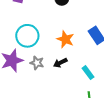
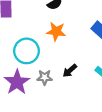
orange star: (65, 39) -> (56, 31), moved

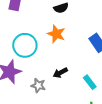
gray star: (45, 77) -> (38, 86), moved

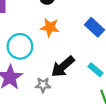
black arrow: (60, 73) -> (63, 67), size x1.6

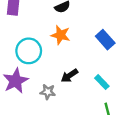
black arrow: (63, 67) -> (69, 76), size x0.7

